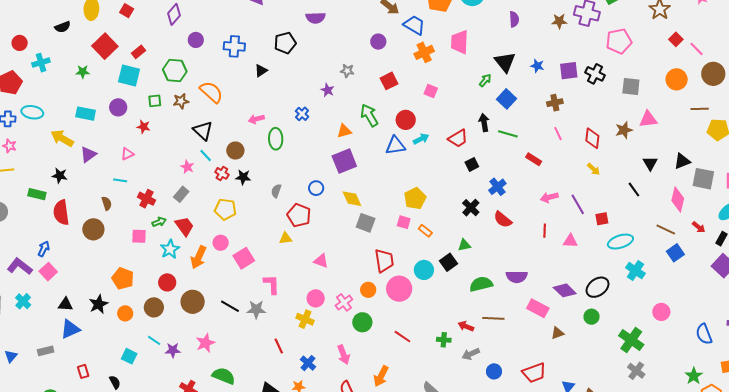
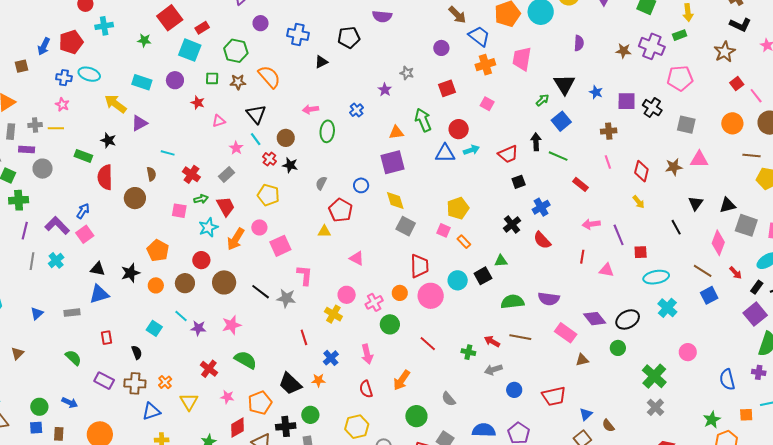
pink triangle: (127, 154) -> (219, 121), moved

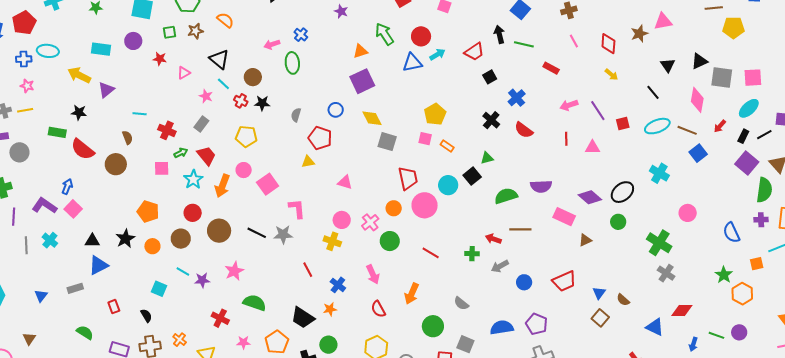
orange semicircle: (269, 77) -> (225, 20), size x0.7
blue cross: (357, 110) -> (301, 35), moved
red semicircle: (105, 177) -> (83, 149), turned -40
red arrow: (736, 273) -> (720, 126), turned 96
cyan ellipse: (656, 277) -> (657, 126), moved

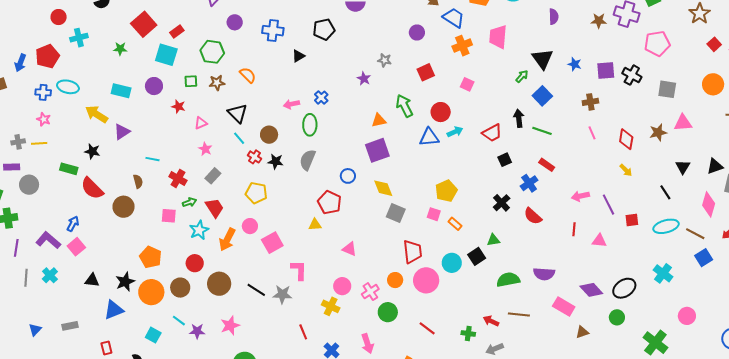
red rectangle: (551, 68) -> (547, 165), moved
pink star: (206, 96) -> (205, 149), moved
gray semicircle: (296, 115) -> (308, 160), moved, size x1.5
orange circle: (152, 246) -> (151, 292), size x1.6
blue triangle: (98, 265) -> (114, 310), moved

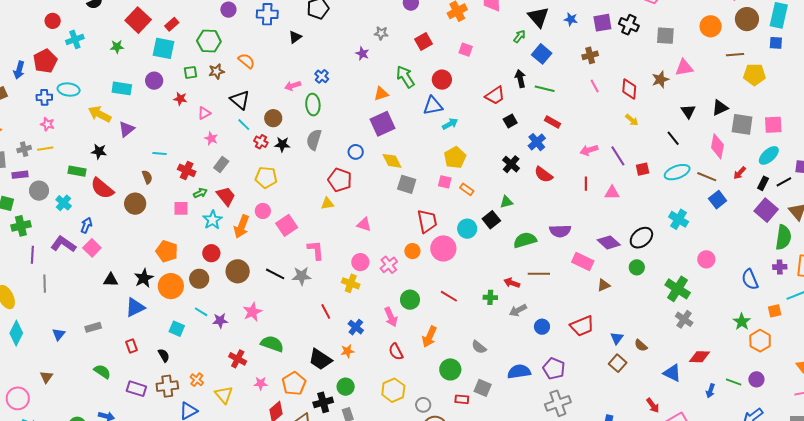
cyan arrow: (455, 132) -> (450, 124), moved
cyan cross: (50, 275) -> (64, 203), moved
green circle: (388, 312) -> (410, 300), moved

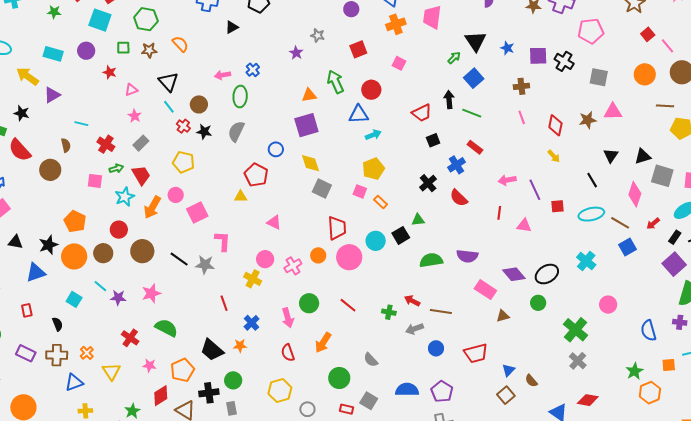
brown line: (539, 274) -> (441, 311), moved

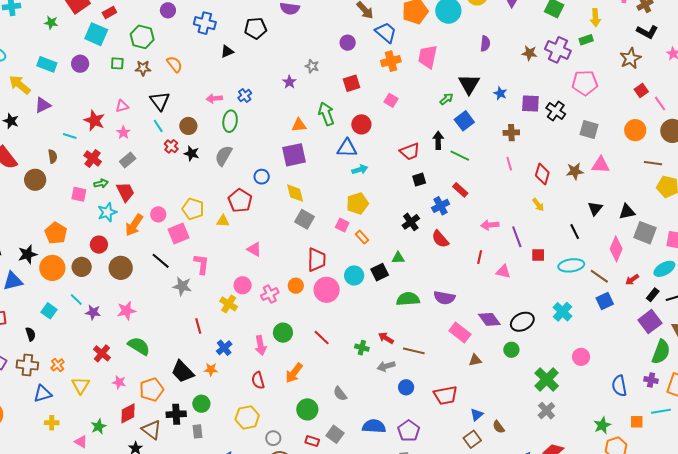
red star: (110, 72) -> (94, 120), moved, size x1.5
yellow pentagon: (183, 162) -> (193, 209), moved
black line: (179, 259) -> (161, 261), moved

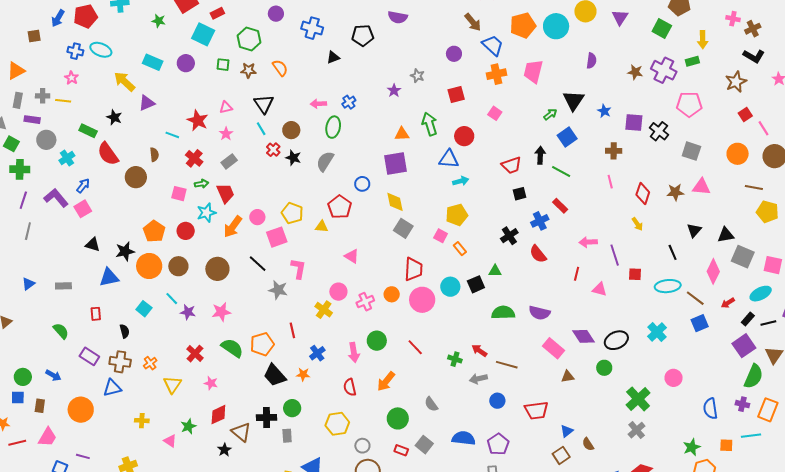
red circle: (99, 245) -> (186, 231), moved
orange pentagon: (152, 390) -> (262, 344), moved
blue triangle: (43, 394) -> (112, 388), moved

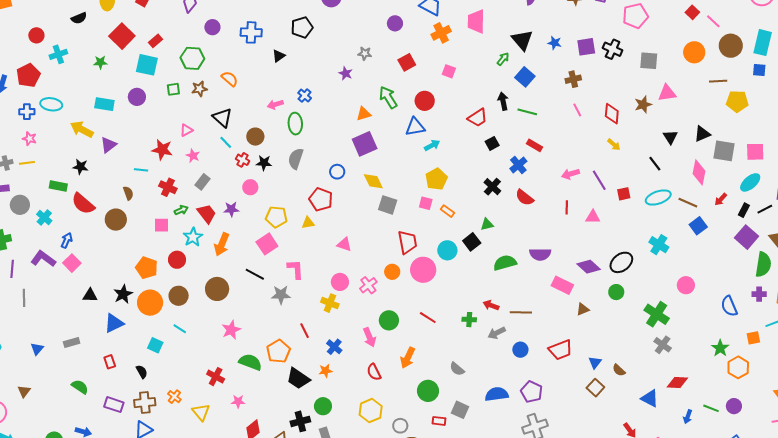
pink circle: (257, 217) -> (250, 187), moved
purple star: (188, 312) -> (231, 209), moved

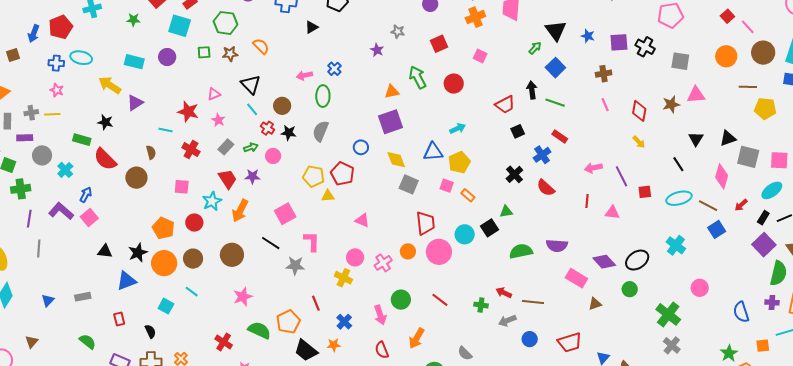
blue triangle: (415, 127) -> (433, 152), moved
green arrow: (181, 210) -> (251, 147), moved
yellow pentagon: (276, 217) -> (313, 176), moved

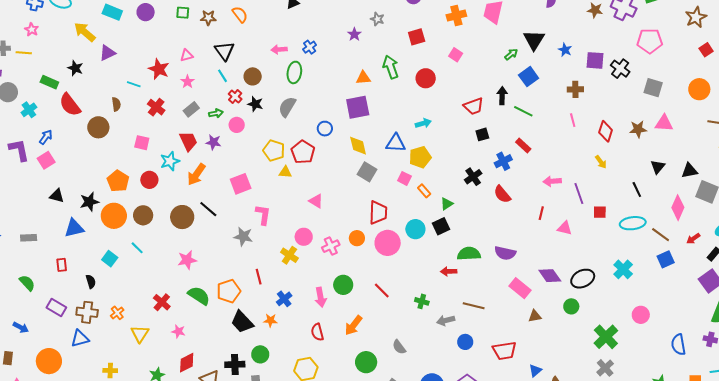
purple L-shape: (61, 211) -> (19, 150), turned 30
green triangle: (506, 212) -> (447, 204), moved, turned -32
black line: (271, 243) -> (208, 209), moved
red arrow: (504, 293) -> (449, 271), moved, turned -35

